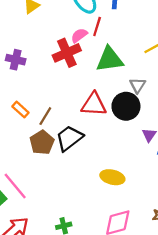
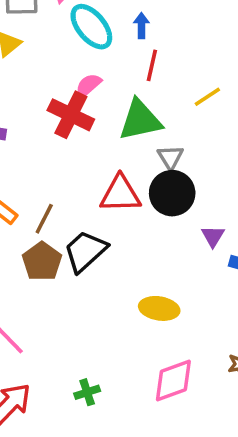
red line: (97, 26) -> (152, 65), moved
red cross: (67, 53) -> (71, 115), turned -36
gray triangle: (138, 85) -> (170, 157), moved

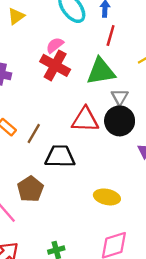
pink semicircle: (88, 85) -> (55, 45), moved
black trapezoid: (85, 251) -> (60, 156), turned 40
brown pentagon: (42, 261) -> (30, 189), moved

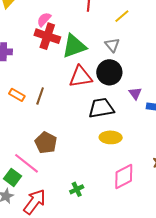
green triangle: (101, 71) -> (74, 46), moved
gray triangle: (120, 97) -> (112, 45), moved
black trapezoid: (60, 156) -> (101, 108), moved

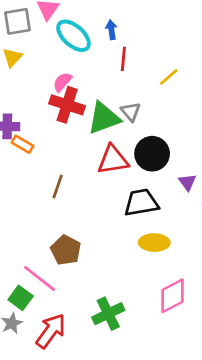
gray triangle: (112, 45) -> (131, 112), moved
orange rectangle: (17, 95) -> (22, 144), moved
green cross: (77, 189) -> (108, 314), size x1.6

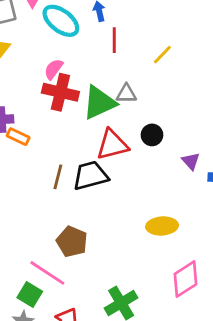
gray triangle: (131, 112) -> (126, 94), turned -45
black circle: (152, 154) -> (152, 135), size x0.6
black trapezoid: (141, 203) -> (90, 176), moved

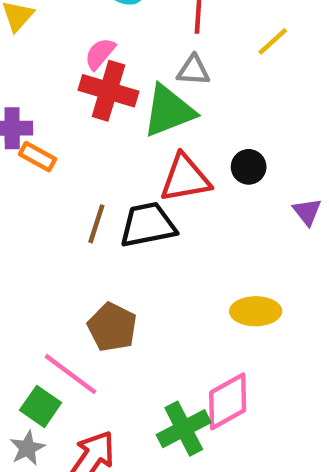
gray triangle: (126, 94) -> (193, 70), moved
pink diamond: (185, 279) -> (228, 401), moved

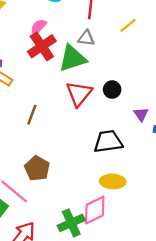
red cross: (108, 91) -> (42, 46), turned 36
red triangle: (185, 178) -> (79, 94), turned -44
black trapezoid: (148, 225) -> (108, 141), moved
yellow ellipse: (256, 311) -> (113, 181), moved

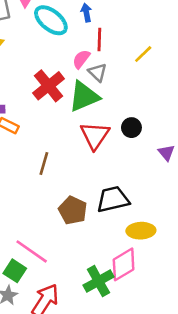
pink semicircle: (38, 27) -> (81, 59), moved
gray triangle: (86, 38) -> (98, 72), turned 42
black trapezoid: (108, 141) -> (113, 199), moved
brown pentagon: (37, 168) -> (73, 210), moved

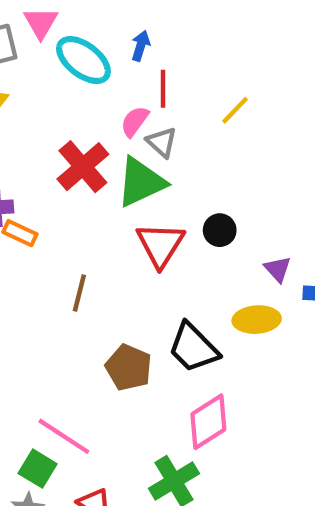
blue arrow: (86, 13) -> (141, 46), turned 30
black trapezoid: (113, 199) -> (193, 348), turned -120
yellow ellipse: (141, 231) -> (257, 320), moved
pink diamond: (124, 264) -> (208, 422), moved

